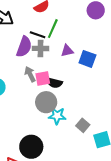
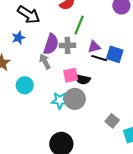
black line: (38, 35) -> (99, 58), moved
gray arrow: (30, 74) -> (45, 61), moved
cyan star: (57, 116) -> (60, 100), moved

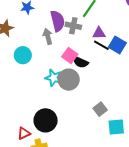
purple semicircle: (51, 44) -> (58, 21), turned -45
pink square: (71, 75) -> (70, 56), turned 35

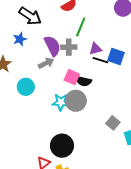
gray arrow: (48, 36) -> (46, 63), turned 91

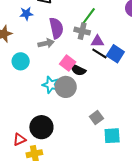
gray cross: (69, 47) -> (82, 31), moved

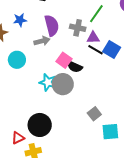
blue star: (26, 14) -> (20, 20), moved
green line: (88, 17) -> (96, 14), moved

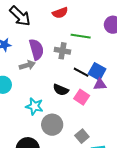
green line: (96, 14) -> (81, 36), turned 66
purple triangle: (93, 38) -> (100, 84), moved
pink square: (64, 60) -> (82, 97), moved
gray circle: (63, 84) -> (52, 125), moved

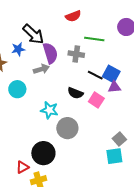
black arrow: (20, 16) -> (33, 34), moved
gray square: (82, 136) -> (119, 139), moved

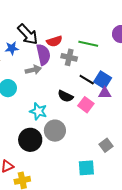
red semicircle: (73, 16) -> (54, 41), moved
black circle: (43, 153) -> (30, 140), moved
cyan square: (114, 156) -> (86, 168), moved

